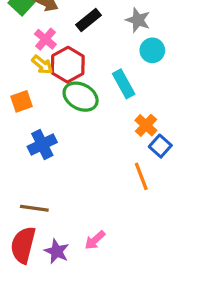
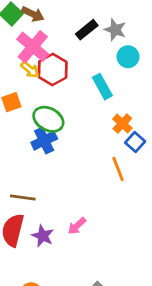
black rectangle: (89, 20) -> (87, 30), moved
pink cross: (45, 39) -> (33, 47), size x1.6
green ellipse: (81, 97) -> (48, 119), moved
blue cross: (42, 144) -> (44, 141), moved

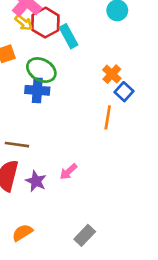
cyan rectangle: (102, 87) -> (68, 36), moved
blue cross: (44, 141) -> (37, 90), turned 30
orange line: (118, 169) -> (108, 117), turned 30

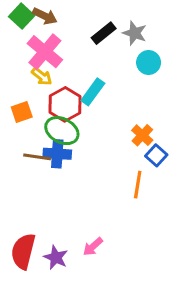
red hexagon: (45, 23) -> (65, 104), moved
cyan rectangle: (68, 36) -> (93, 92), turned 65
brown line: (17, 145) -> (37, 157), moved

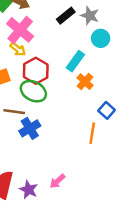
cyan rectangle: (93, 92) -> (75, 61), moved
orange cross: (142, 135) -> (85, 82), moved
blue cross: (57, 154) -> (30, 128), moved, turned -35

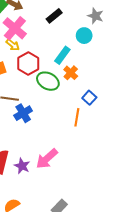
gray star: (90, 16) -> (95, 16), moved
green ellipse: (33, 91) -> (48, 81), moved
pink arrow: (57, 181) -> (47, 159), size x1.6

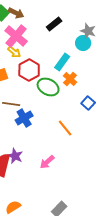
gray star: (95, 16) -> (88, 31), moved
orange line: (77, 117) -> (65, 128), moved, turned -48
pink arrow: (47, 159) -> (47, 162), size x0.7
purple star: (22, 166) -> (15, 156), moved

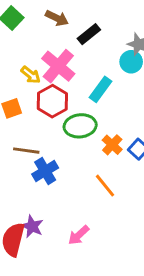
brown arrow: (16, 13) -> (57, 18), moved
pink cross: (16, 36) -> (58, 66), moved
orange cross: (70, 79) -> (112, 145), moved
green ellipse: (48, 87) -> (80, 126), turned -35

